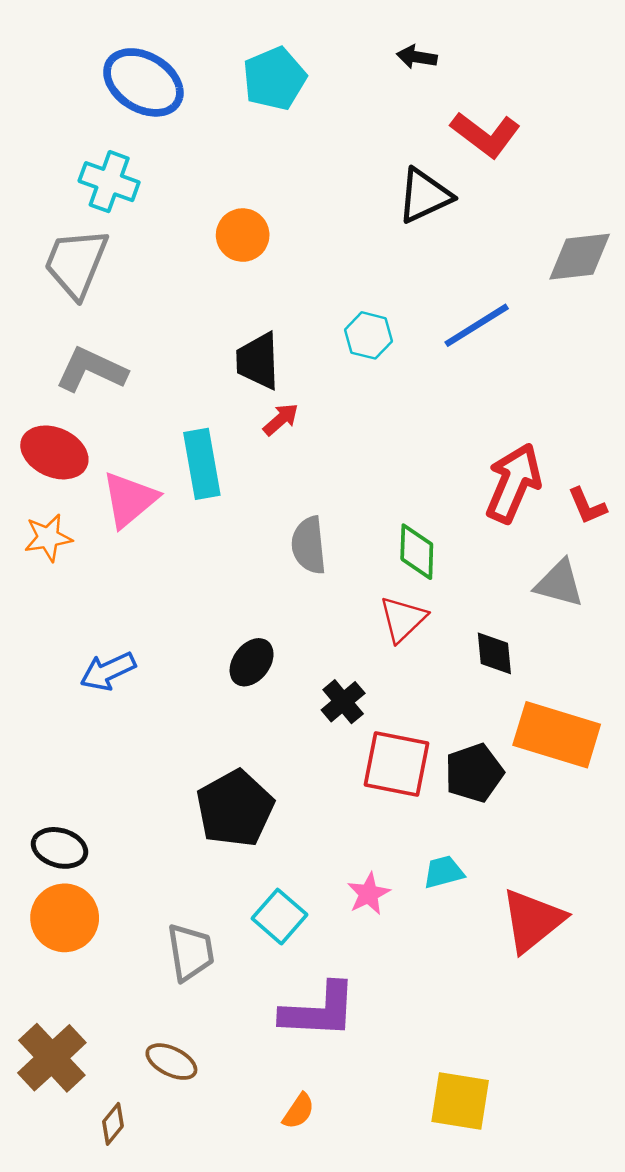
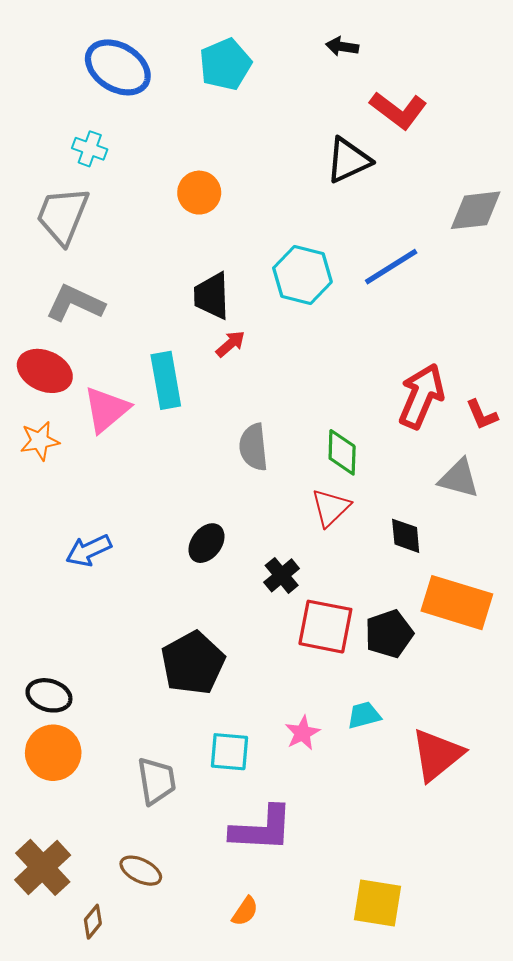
cyan cross: (109, 182) -> (90, 149), size x0.7
cyan hexagon: (369, 335) -> (302, 275), size x1.5
cyan square: (280, 917) -> (229, 752), turned -36

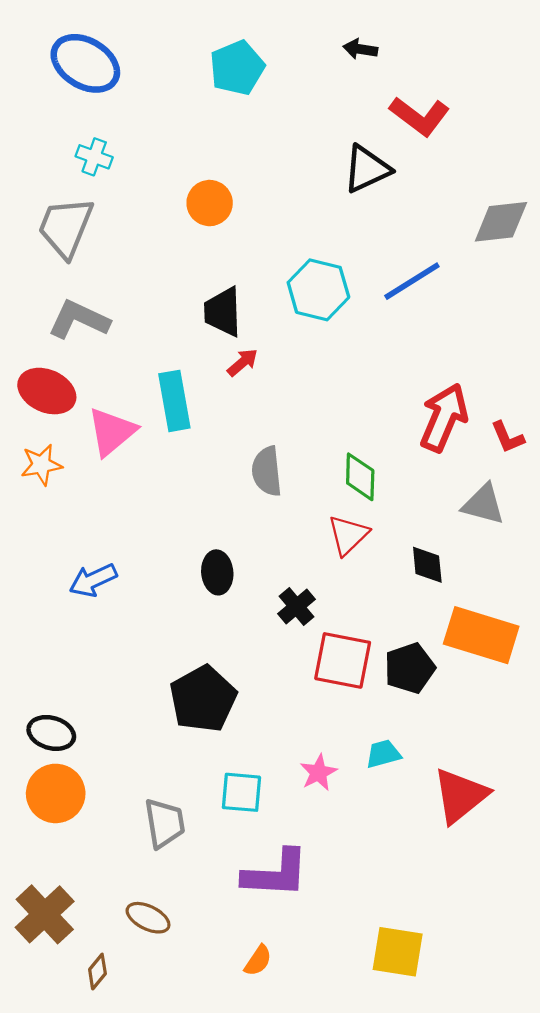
blue ellipse: (118, 67) -> (85, 63), moved
black ellipse: (206, 543) -> (217, 572), turned -42

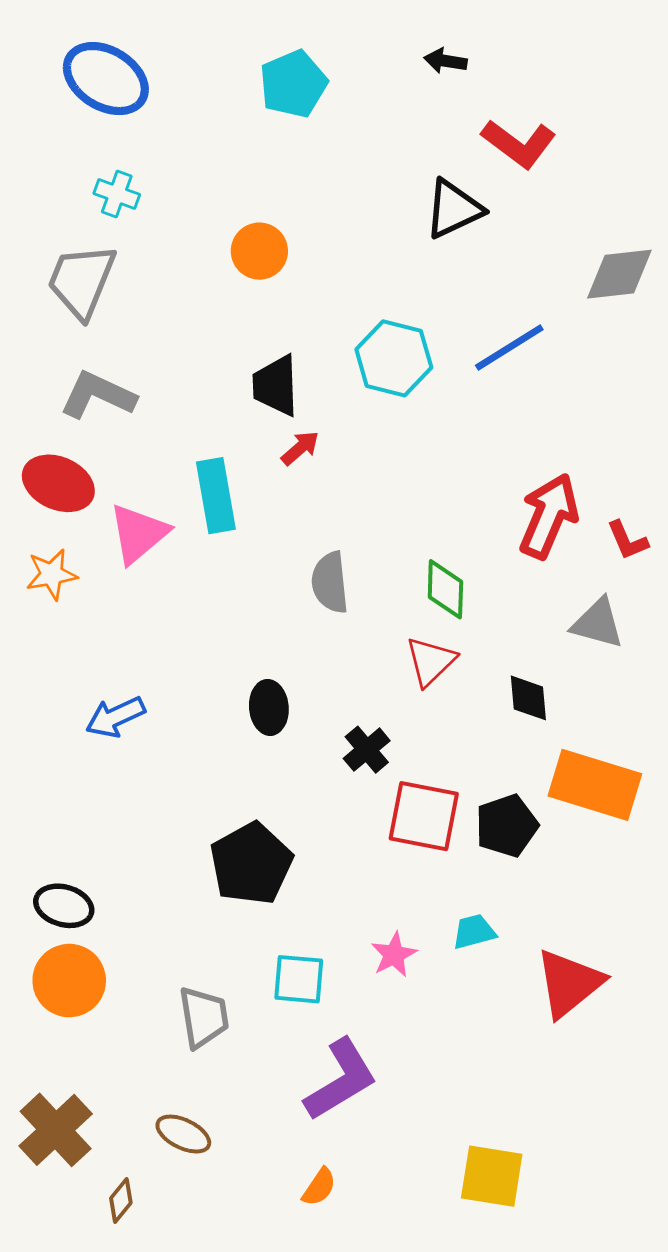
purple L-shape: (276, 874) -> (341, 1080), turned -34

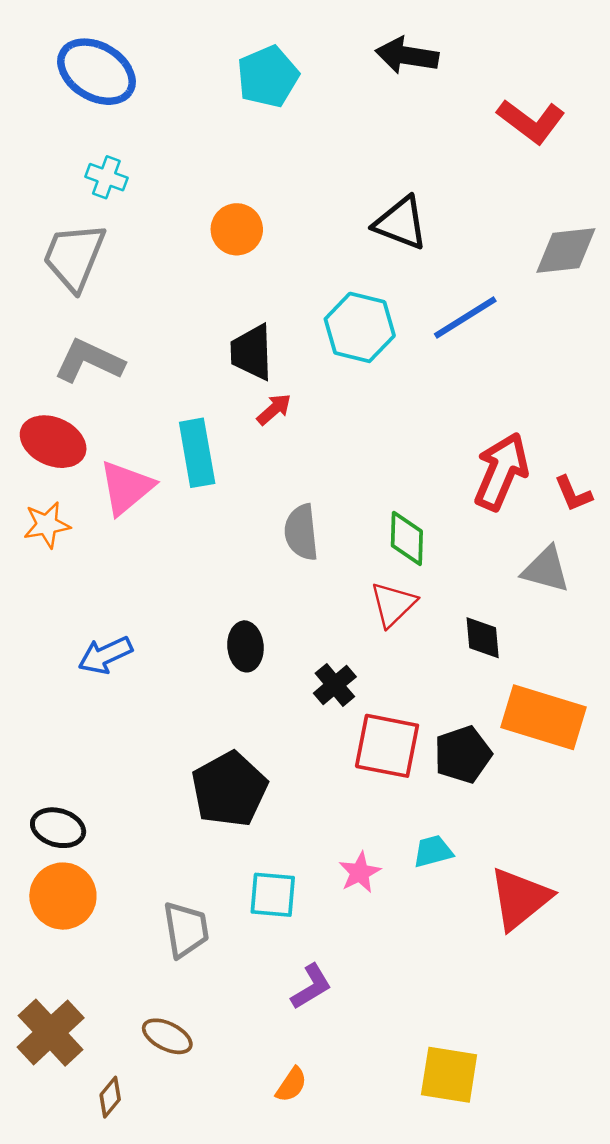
black arrow: (445, 61) -> (407, 56), size x1.6
red L-shape: (519, 144) -> (531, 121), moved
black triangle: (454, 209) -> (401, 223), moved, turned 46
purple L-shape: (341, 1080) -> (311, 987), size x0.6

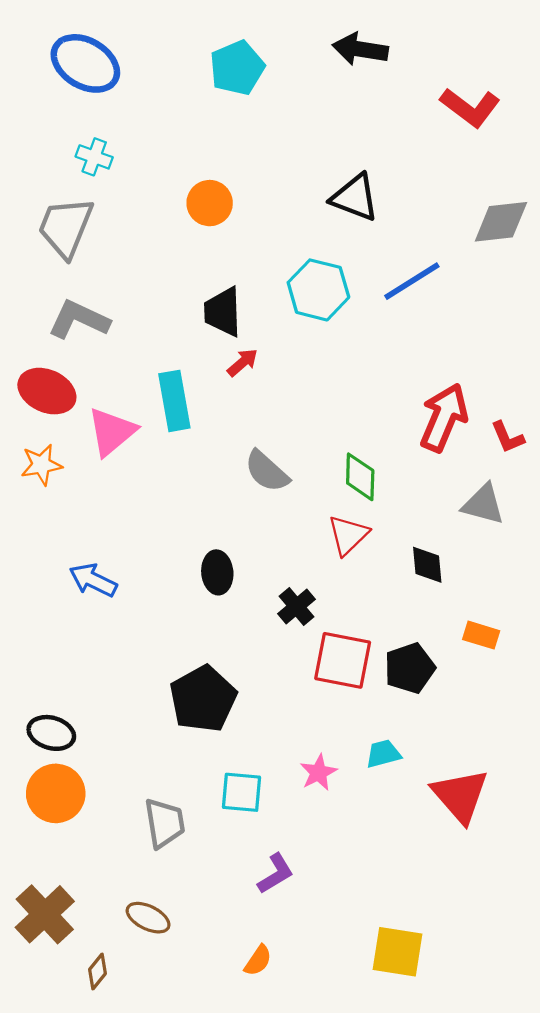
gray semicircle: (301, 532) -> (267, 471), turned -42
blue arrow: (105, 655) -> (93, 580), turned 51
orange rectangle: (543, 717) -> (481, 635), size x0.5
red triangle: (520, 898) -> (460, 796), turned -32

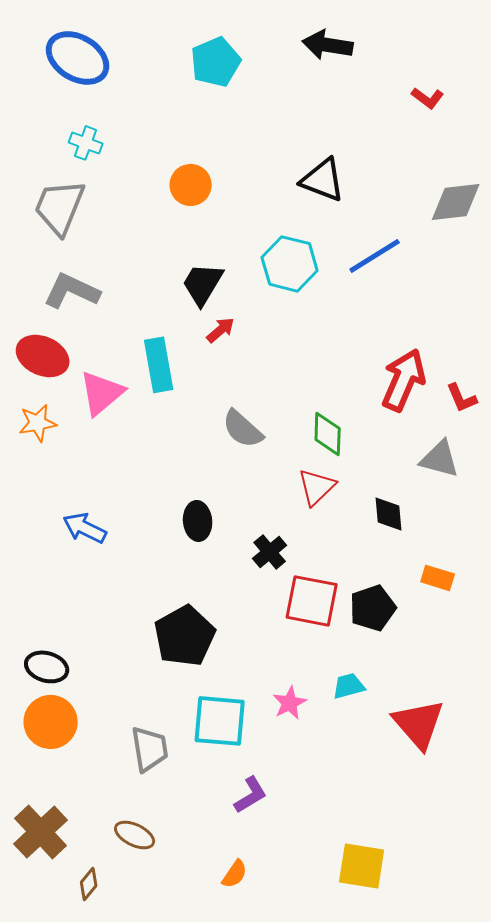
red L-shape: (470, 107) -> (428, 98), size x0.6
black trapezoid: (223, 312) -> (203, 284), turned 33
cyan square: (241, 792) -> (220, 721), size x1.4

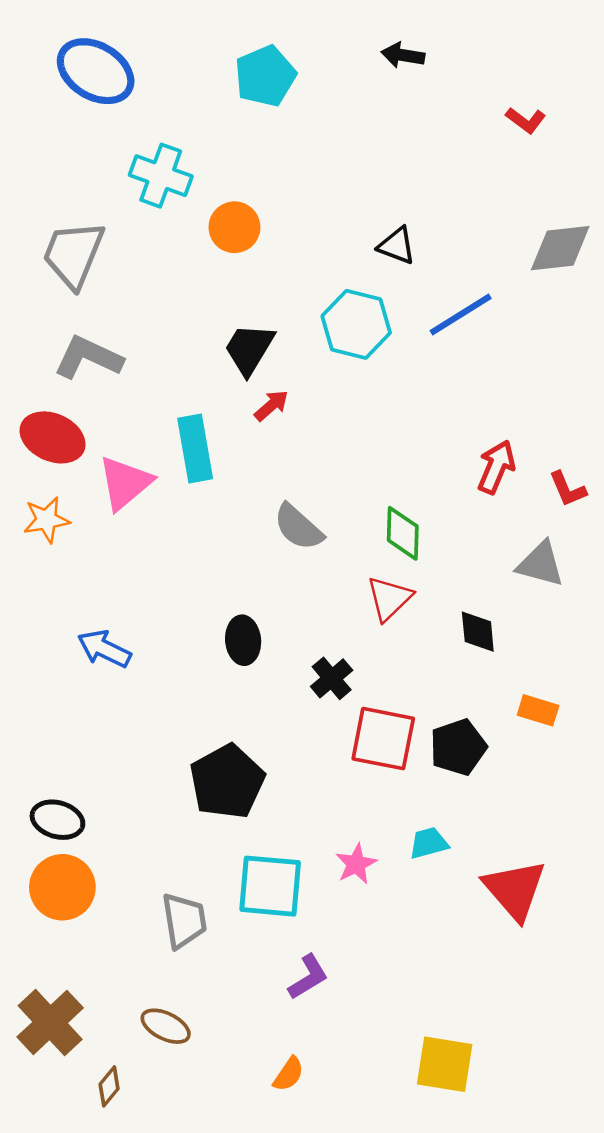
black arrow: (328, 45) -> (403, 55), size x0.7
cyan cross: (86, 143) -> (161, 176), moved, size x1.5
black triangle: (323, 180) -> (397, 246), moved, size x0.7
red arrow: (404, 380) -> (496, 467), size x0.7

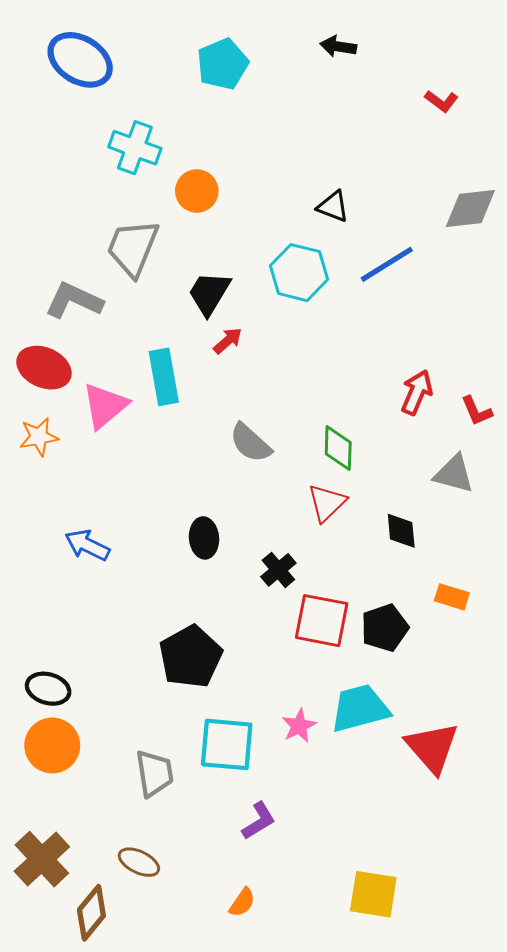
gray trapezoid: (73, 254) -> (133, 248), moved
cyan trapezoid: (429, 843) -> (360, 708), size x1.8
brown diamond: (109, 1086) -> (91, 913), size x1.6

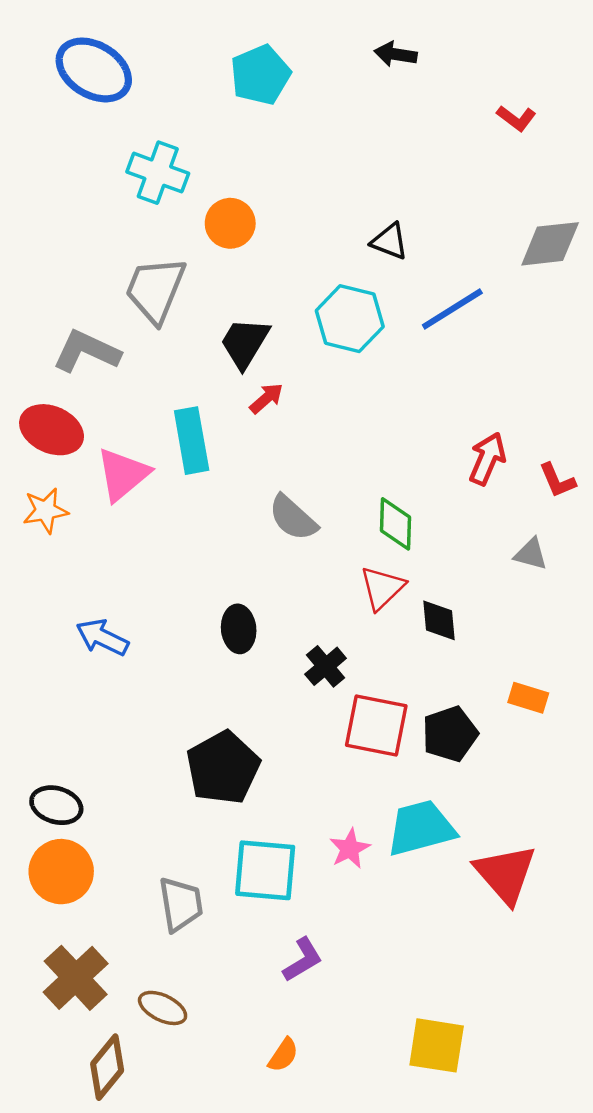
gray triangle: (454, 474) -> (531, 554), size x0.7
black diamond: (401, 531) -> (439, 620), moved
brown cross: (42, 859) -> (76, 978), moved

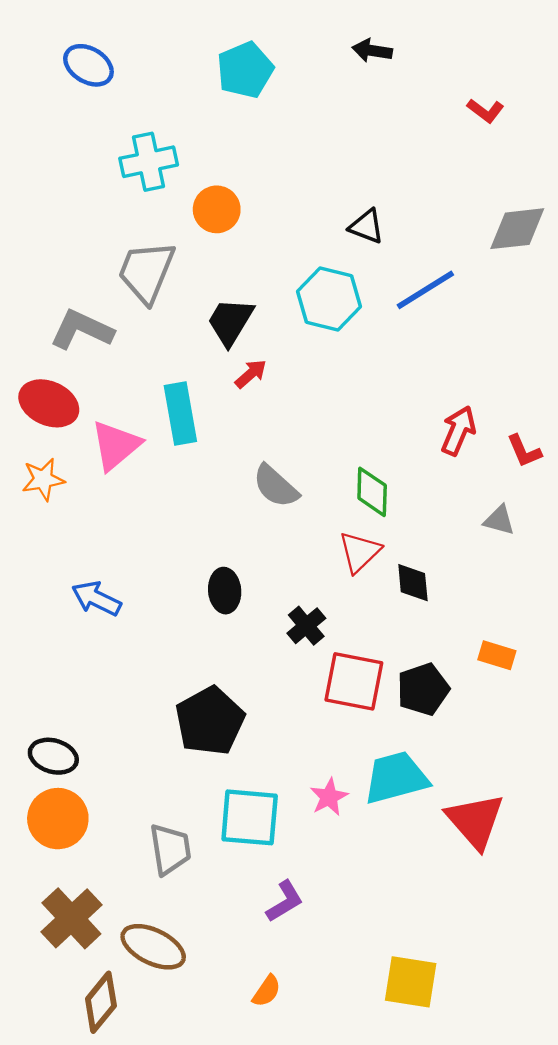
blue ellipse: (94, 70) -> (88, 65), size x0.7
cyan cross: (158, 173) -> (149, 162), turned -32
brown ellipse: (163, 1008) -> (153, 947), size x1.4

